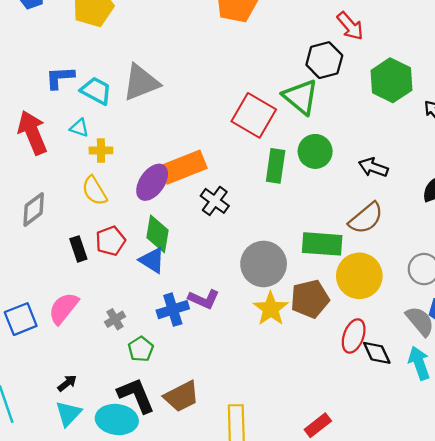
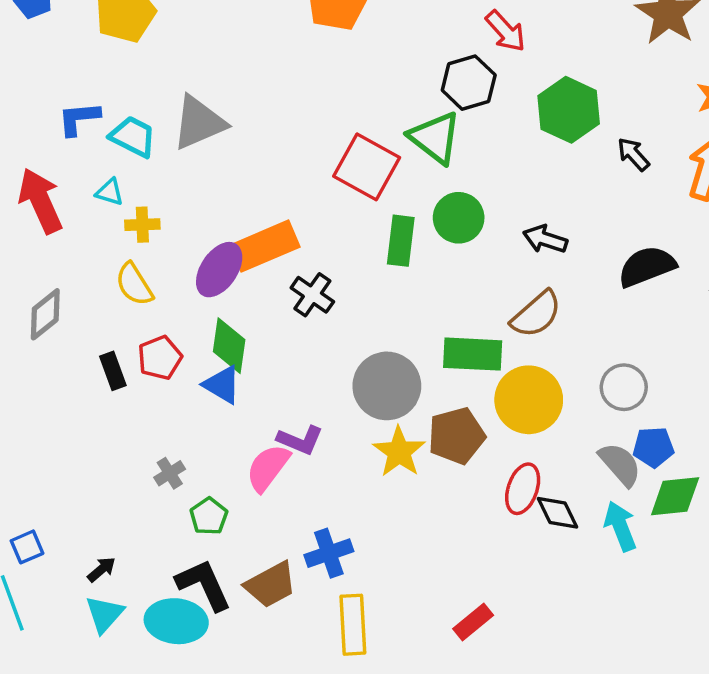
pink semicircle: (63, 308) -> (268, 468), moved
blue cross: (173, 310) -> (329, 553), moved
blue square: (21, 319) -> (27, 547), moved, size x0.7

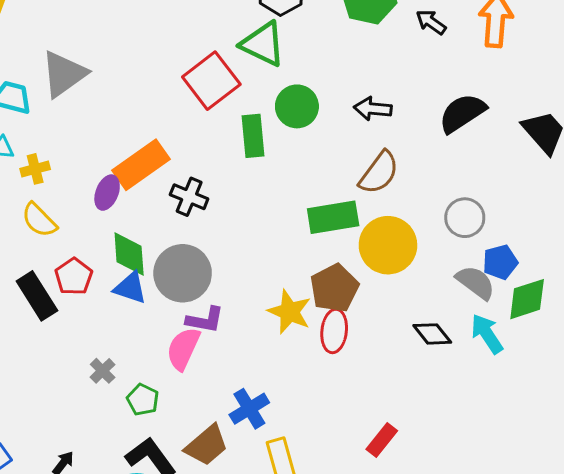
red square: (367, 167) -> (211, 81), turned 36
purple ellipse: (219, 270) -> (107, 193), size x0.7
black rectangle: (113, 371) -> (37, 296), size x1.5
gray circle: (387, 386) -> (183, 273), moved
red ellipse: (523, 489) -> (334, 331), moved

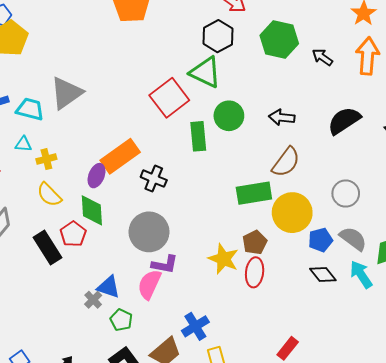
green diamond: (129, 254) -> (92, 210), moved
blue pentagon: (500, 262) -> (320, 240), moved
blue triangle: (130, 288) -> (109, 287), moved
brown pentagon: (334, 288) -> (255, 242), size x0.7

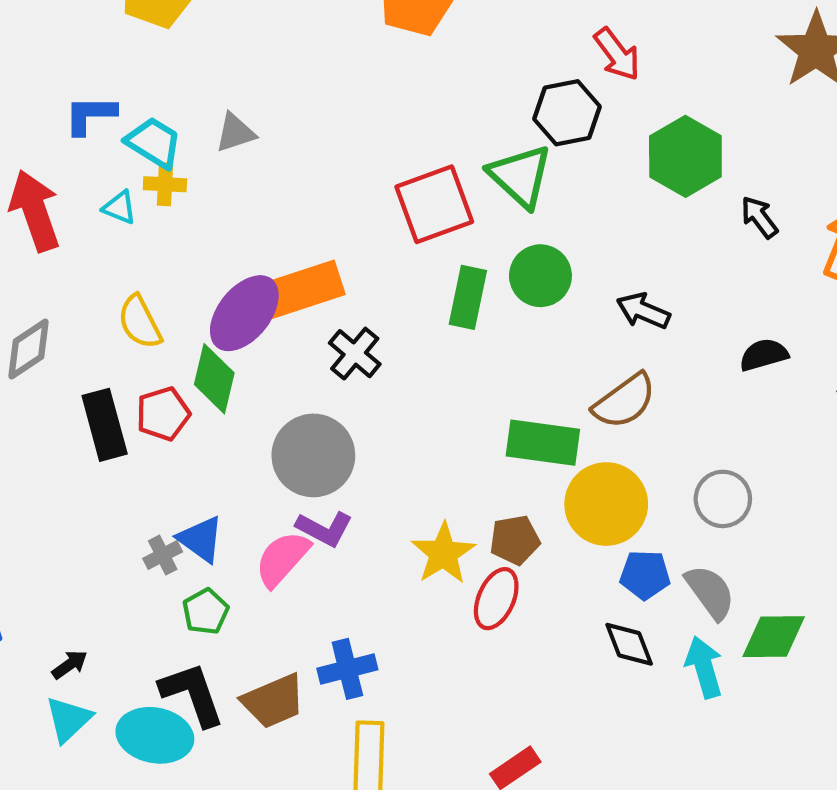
gray triangle: (66, 93) -> (235, 133), size x0.6
black semicircle: (344, 121) -> (764, 355), size x0.7
yellow cross: (46, 159) -> (165, 184), moved
purple ellipse: (96, 176) -> (244, 313), size x1.6

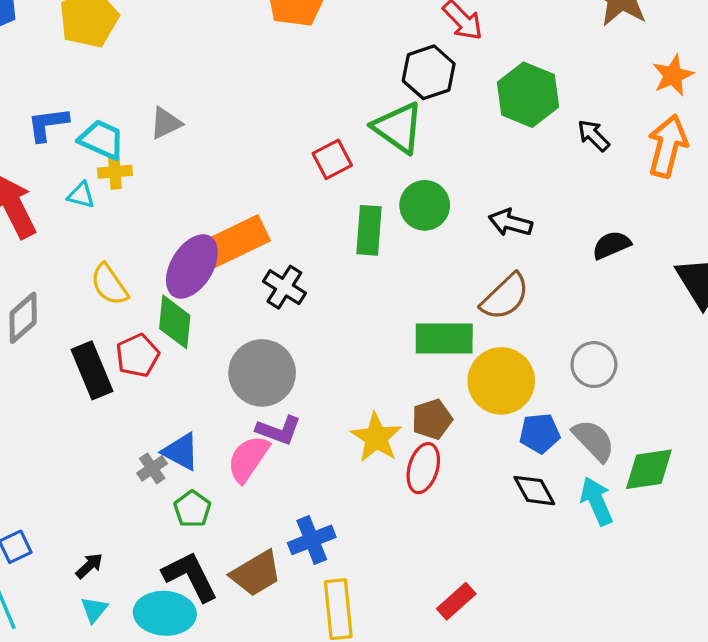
red square: (434, 204) -> (332, 159), size x0.6
cyan triangle: (68, 719) -> (94, 610), size x0.7

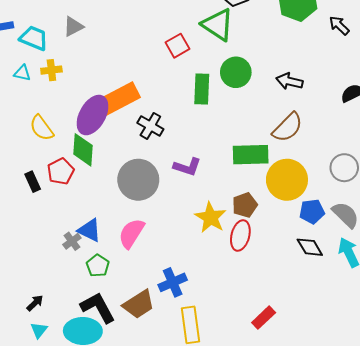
yellow cross: (115, 172) -> (51, 70), moved
black rectangle: (92, 370) -> (33, 182), size x0.6
purple L-shape: (279, 430) -> (187, 167), moved

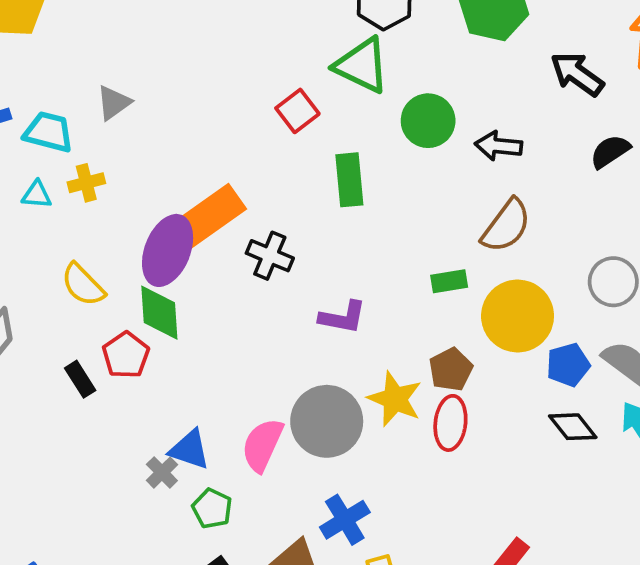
black arrow: (339, 25) -> (577, 74), moved, size x1.4
green circle: (236, 72) -> (428, 121), moved
green rectangle: (251, 155) -> (449, 281), size x0.6
gray circle: (138, 180) -> (327, 421), moved

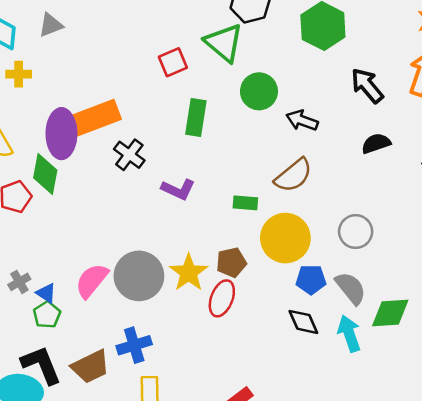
purple ellipse: (168, 250) -> (61, 134), turned -36
purple L-shape: (343, 317) -> (178, 189), moved
blue triangle: (189, 450) -> (46, 293), moved, size x0.7

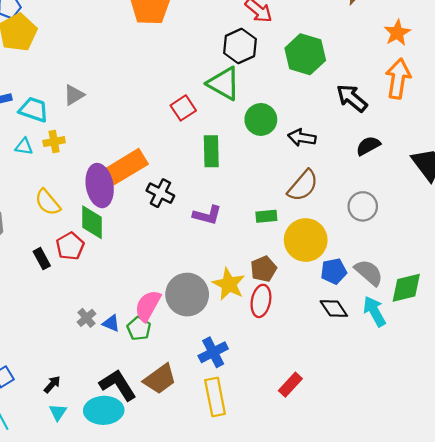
gray circle: (356, 232) -> (363, 206), moved
green pentagon: (47, 315) -> (139, 328), moved
blue cross: (134, 345) -> (213, 352), moved

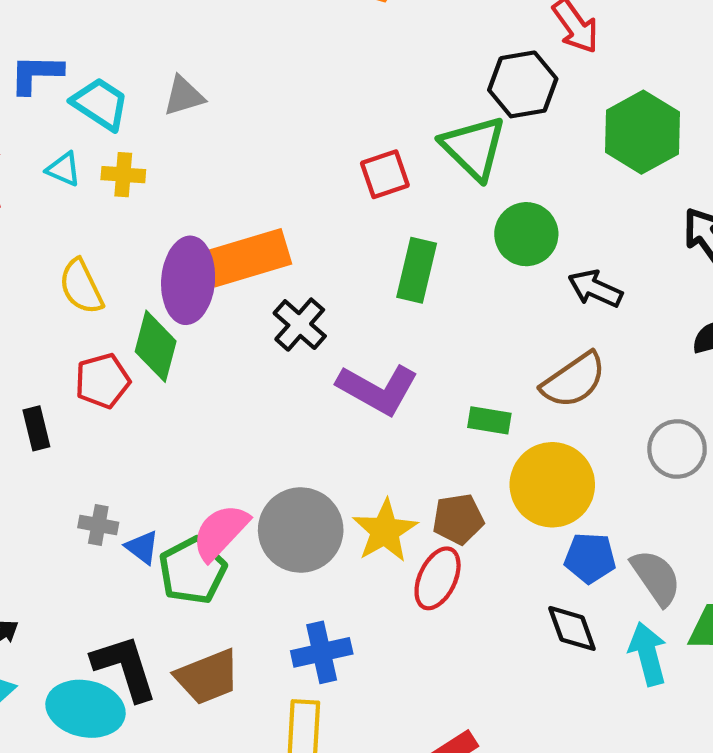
purple L-shape: (207, 215) -> (378, 389), size x1.4
black rectangle: (42, 259) -> (36, 428), moved
gray cross: (87, 318) -> (98, 525), turned 36
green pentagon: (139, 328) -> (192, 571), size x1.4

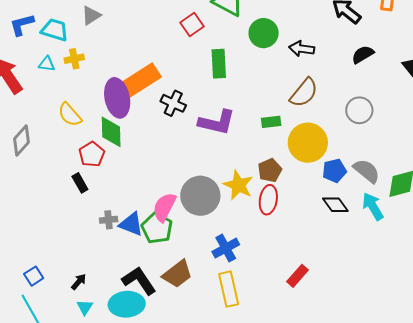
black rectangle: (36, 428) -> (80, 183), moved
blue triangle: (142, 547) -> (131, 224), size x1.5

